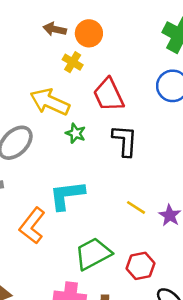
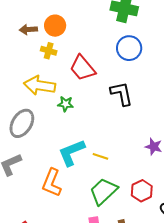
black L-shape: (125, 141) -> (122, 94), moved
yellow line: (136, 207) -> (100, 156), moved

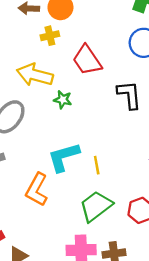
yellow cross: (49, 51) -> (50, 36), turned -35
yellow line: (100, 156) -> (97, 165), turned 56

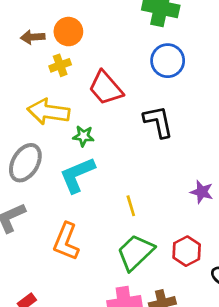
cyan L-shape: (64, 157) -> (77, 175), moved

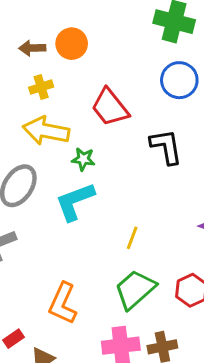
yellow cross: (60, 65) -> (41, 87), moved
yellow line: (131, 206) -> (132, 238), turned 35
orange L-shape: (66, 242) -> (63, 303), moved

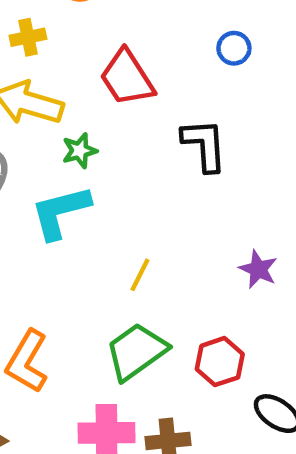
blue circle: (179, 80) -> (234, 48), size x0.6
green star: (83, 159) -> (80, 151), turned -30

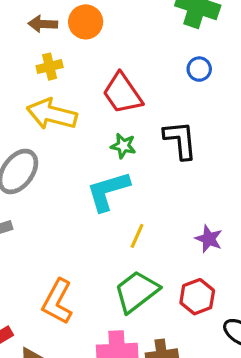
green star: (80, 151) -> (123, 146), moved, turned 30
cyan L-shape: (60, 212) -> (108, 191), moved
purple star: (258, 269) -> (209, 239), moved

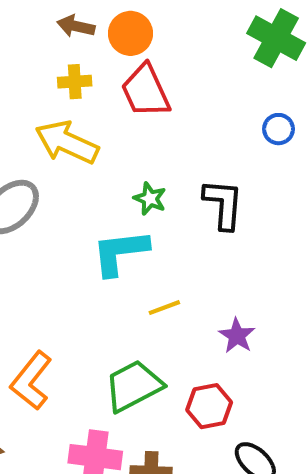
blue circle: (199, 69) -> (279, 129), moved
red trapezoid: (122, 93) -> (146, 91), moved
yellow line: (137, 236) -> (164, 308), moved, turned 35

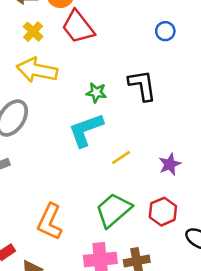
yellow cross: (75, 82) -> (33, 32), turned -30
purple star: (237, 336) -> (170, 164), turned 30

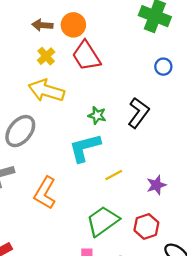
black L-shape: (142, 85) -> (138, 113), turned 40
orange L-shape: (50, 222) -> (45, 193), moved

